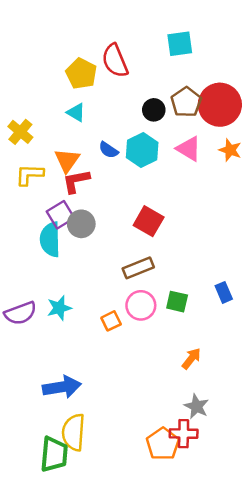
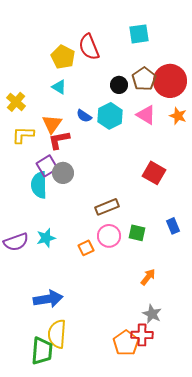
red square: (149, 221) -> (154, 173), moved

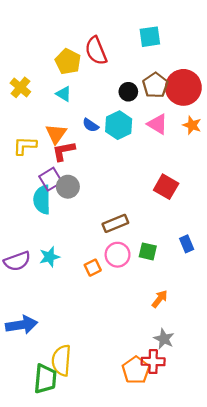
yellow cross: (16, 102) -> (20, 87), moved
blue arrow: (48, 299) -> (21, 325), moved

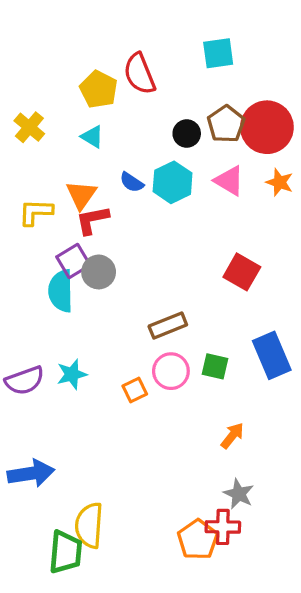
blue rectangle: (187, 244) -> (272, 355), size x1.8

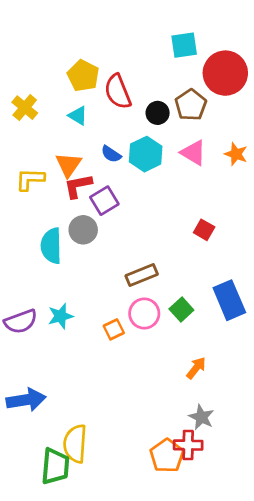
red semicircle: (139, 74) -> (118, 92), moved
red circle: (267, 127) -> (225, 73), moved
purple square: (73, 261) -> (104, 201), moved
red square: (242, 272) -> (204, 230), size x0.7
green square: (215, 366) -> (181, 310), turned 35

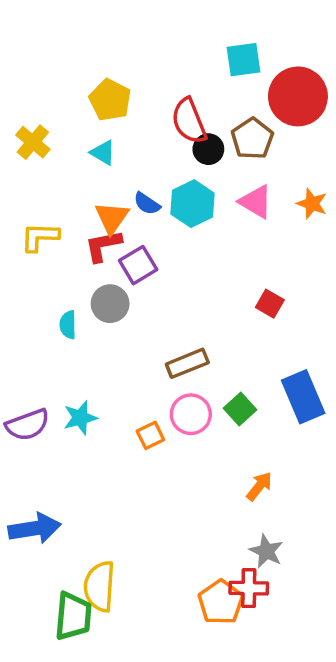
red semicircle: (118, 92) -> (189, 121), moved
orange triangle: (69, 165) -> (112, 218), moved
cyan semicircle: (51, 246) -> (68, 325), size x0.6

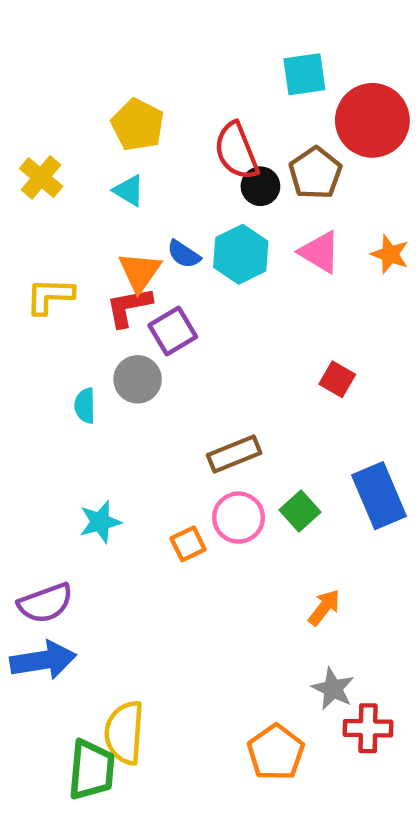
purple semicircle: (28, 425) -> (45, 603), moved
red cross: (249, 588) -> (368, 728), moved

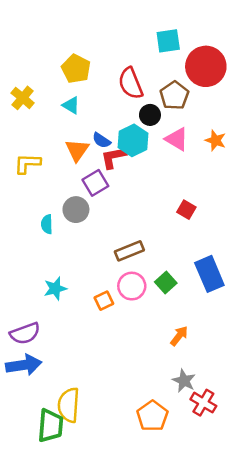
black circle: (260, 186) -> (150, 115), moved
red L-shape: (129, 307) -> (114, 157), moved
red cross: (368, 728) -> (203, 403), turned 30

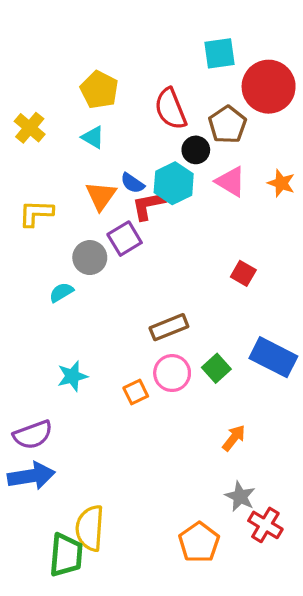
gray circle: (76, 210) -> (90, 258), moved
cyan semicircle: (47, 224) -> (61, 292), turned 60
blue rectangle: (209, 274) -> (273, 357), turned -40

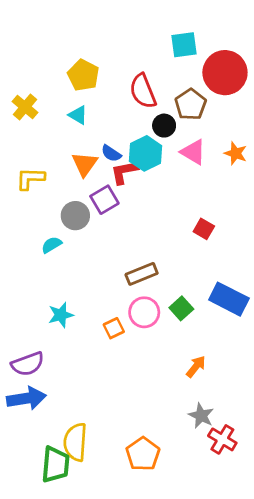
orange pentagon: (199, 542) -> (143, 454), moved

